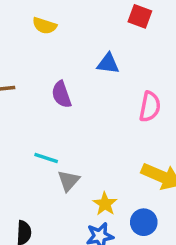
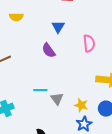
blue triangle: (108, 64) -> (58, 27), turned -48
purple semicircle: (61, 94) -> (49, 50), moved

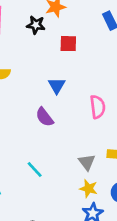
cyan line: (40, 90) -> (35, 170), turned 48
gray triangle: (57, 99) -> (87, 162), moved

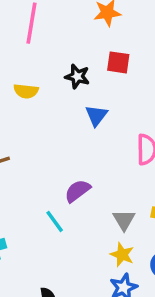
black star: (36, 25) -> (77, 76), moved
purple semicircle: (45, 117) -> (77, 191), moved, turned 84

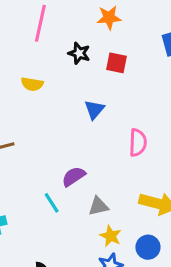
black star: (77, 76) -> (79, 53), moved
gray triangle: (124, 220) -> (98, 206), moved, turned 45

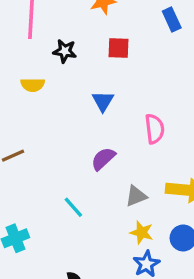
black star: (79, 53) -> (65, 51), moved
purple semicircle: (74, 176) -> (103, 159), moved
gray triangle: (98, 206) -> (136, 196), moved

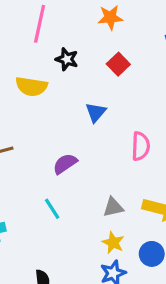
red square: (118, 48) -> (118, 64), turned 35
yellow semicircle: (33, 85) -> (31, 86), size x1.4
purple semicircle: (103, 159) -> (65, 164), moved

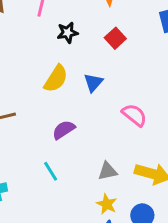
black star: (67, 59) -> (68, 33), turned -30
yellow semicircle: (31, 86) -> (56, 79), moved, turned -68
pink semicircle: (141, 146) -> (134, 115), turned -55

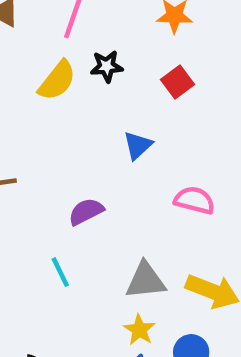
yellow semicircle: (56, 79) -> (57, 80), moved
pink semicircle: (134, 115) -> (194, 200), turned -30
gray triangle: (108, 171) -> (146, 281), size x1.4

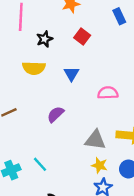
yellow semicircle: (57, 80) -> (34, 68), moved, turned 70
cyan line: (60, 272) -> (40, 164), moved
gray triangle: (146, 281) -> (95, 140), turned 30

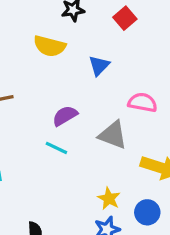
gray triangle: (95, 140) -> (113, 135), moved
cyan line: (40, 164) -> (56, 148), moved, turned -35

